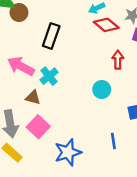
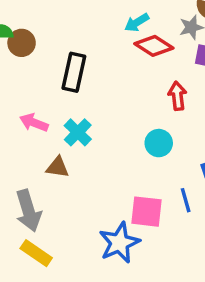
pink arrow: (21, 66) -> (34, 123), size x0.7
pink square: (38, 127) -> (147, 212), moved, turned -30
blue line: (113, 141) -> (186, 200), moved

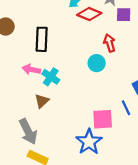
pink arrow: (34, 123) -> (31, 69), moved
cyan circle: (159, 143) -> (97, 63), moved
brown triangle: (58, 167) -> (42, 101), turned -42

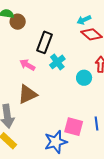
cyan cross: (51, 77) -> (57, 62), moved
brown triangle: (42, 101) -> (27, 94), size x1.5

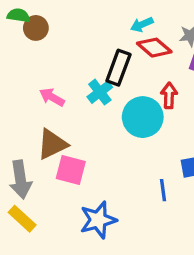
black rectangle: (44, 42) -> (118, 68), moved
cyan circle: (84, 78) -> (143, 117), size x1.6
pink square: (74, 127) -> (71, 170), moved

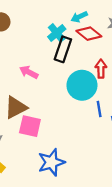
cyan cross: (100, 92) -> (57, 33), moved
pink arrow: (52, 97) -> (29, 72), moved
blue line: (163, 190) -> (99, 109), moved

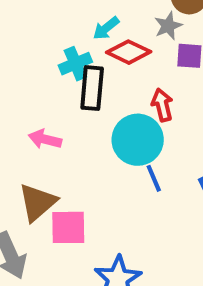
cyan cross: (57, 33) -> (75, 64), turned 30
blue line: (99, 109) -> (154, 178), moved

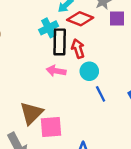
red arrow: (162, 105) -> (78, 49), moved
pink arrow: (45, 139) -> (56, 71), moved
cyan circle: (138, 140) -> (89, 71), size x0.6

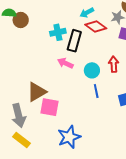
cyan cross: (49, 28) -> (58, 32), moved
red arrow: (78, 49) -> (114, 64), moved

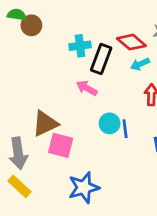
cyan arrow: (87, 13) -> (140, 64), moved
cyan circle: (92, 70) -> (110, 123), moved

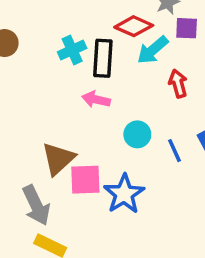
cyan arrow: (140, 64) -> (153, 50), size x1.4
blue line: (125, 129) -> (174, 151), moved
blue star: (84, 188) -> (124, 194), moved

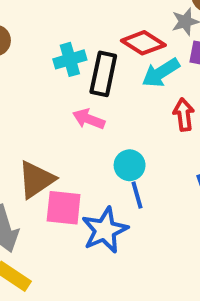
blue line: (174, 151) -> (137, 195), moved

